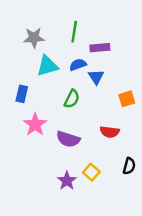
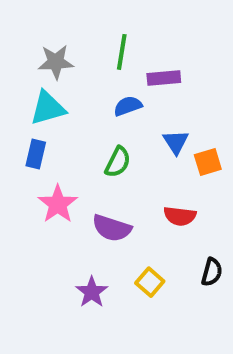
cyan triangle: (47, 66) -> (48, 108), moved
blue triangle: (96, 77) -> (176, 142), moved
purple star: (67, 181) -> (92, 292), moved

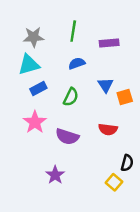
purple rectangle: (164, 78) -> (109, 43), moved
blue rectangle: (36, 154) -> (38, 89), moved, turned 49
yellow square: (150, 282) -> (114, 182), moved

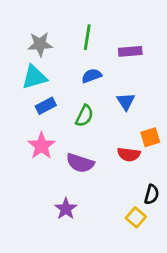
orange square: (125, 97) -> (150, 137), moved

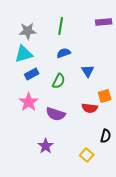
purple rectangle: (130, 51) -> (104, 22), moved
yellow square: (136, 217) -> (87, 155), moved

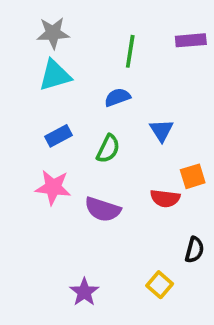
green line: (61, 26) -> (130, 51), moved
gray star: (28, 31) -> (53, 33), moved
cyan triangle: (24, 54) -> (55, 75), moved
pink star: (29, 102) -> (53, 187), turned -30
purple star: (46, 146) -> (84, 292), moved

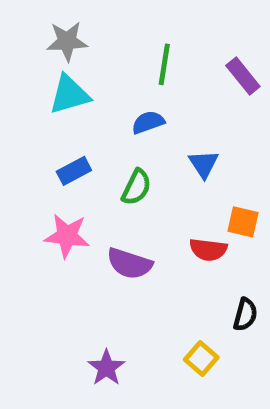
purple rectangle: (191, 40) -> (243, 76), moved, turned 56
orange square: (193, 176) -> (243, 222), turned 30

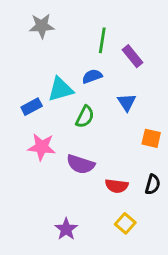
purple rectangle: (243, 76) -> (132, 56), moved
cyan triangle: (69, 95) -> (60, 89), moved
blue rectangle: (74, 171) -> (32, 107), moved
red semicircle: (208, 250) -> (117, 186), moved
black semicircle: (245, 314) -> (153, 184), moved

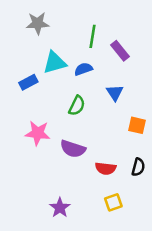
cyan triangle: (60, 89) -> (55, 63), moved
blue rectangle: (32, 107) -> (28, 82), moved
yellow square: (125, 223) -> (113, 202), turned 30

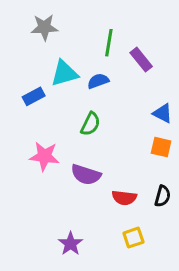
blue triangle: (115, 93) -> (163, 113), moved, turned -30

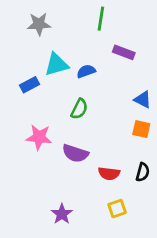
green line: (109, 43) -> (101, 19), moved
purple rectangle: (141, 60) -> (124, 52), turned -30

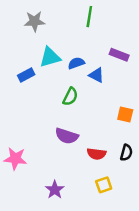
purple rectangle: (124, 52) -> (119, 55), moved
blue triangle: (143, 99) -> (97, 75), moved
pink star: (39, 137) -> (15, 159), moved

